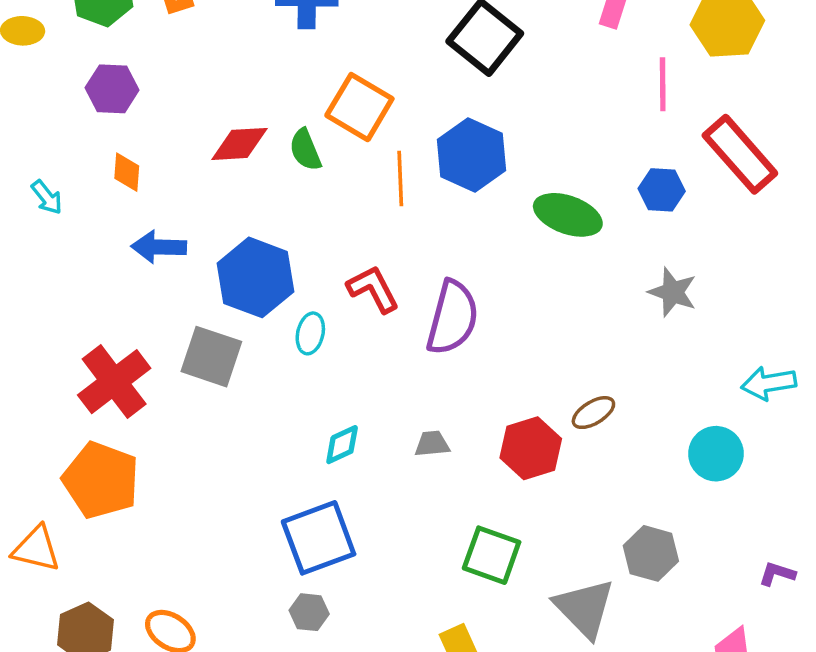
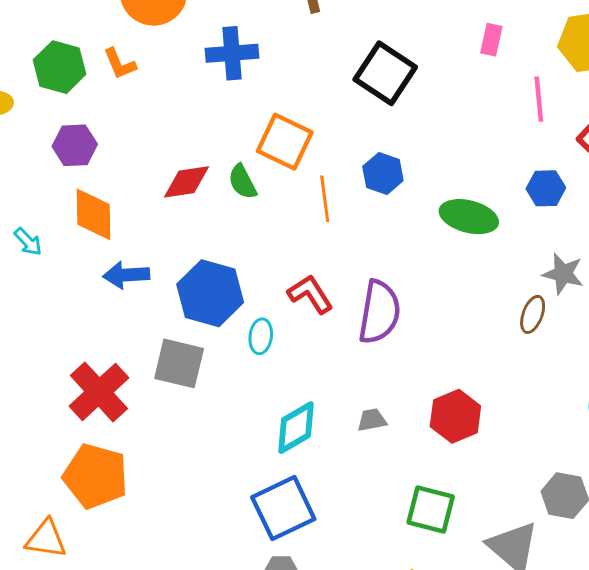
blue hexagon: (471, 155) -> (383, 173), size x0.7
orange diamond: (127, 172) -> (93, 214), size x1.6
brown ellipse: (593, 413) -> (533, 314), moved, turned -33
cyan diamond: (342, 445) -> (296, 428), size x1.5

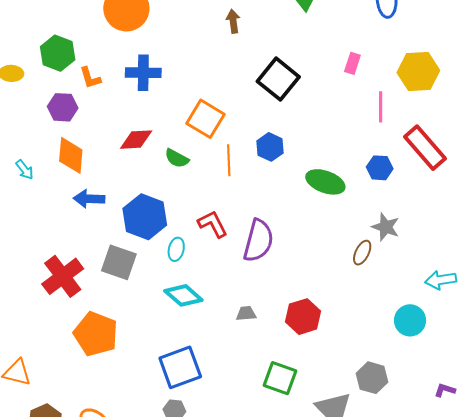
blue cross: (232, 53) -> (143, 73), moved
orange L-shape: (120, 64) -> (90, 78), moved
green semicircle: (242, 182) -> (177, 158), moved, turned -40
cyan diamond: (296, 428) -> (183, 295), moved, turned 66
orange pentagon: (95, 476) -> (96, 334), moved

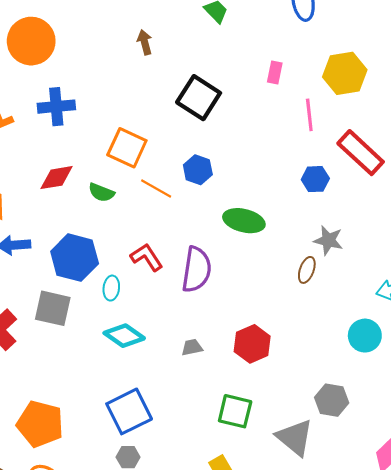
orange line: (229, 160) -> (156, 188), turned -52
green ellipse: (325, 182) -> (244, 221), moved
orange pentagon: (96, 334) -> (40, 424), moved

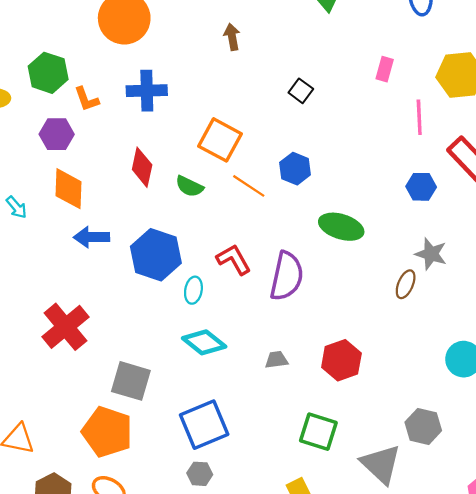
brown arrow: (145, 42) -> (232, 37), moved
black square: (199, 98) -> (301, 91), size x0.5
red diamond: (57, 178) -> (142, 167), turned -72
gray square: (53, 308) -> (131, 381), moved

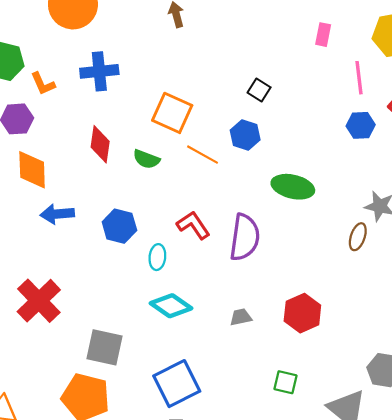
black square: (301, 91) -> (259, 90), moved
blue hexagon: (421, 187) -> (361, 125), moved
blue hexagon: (156, 255) -> (119, 226), size x0.7
green square: (318, 432) -> (285, 382), size x0.7

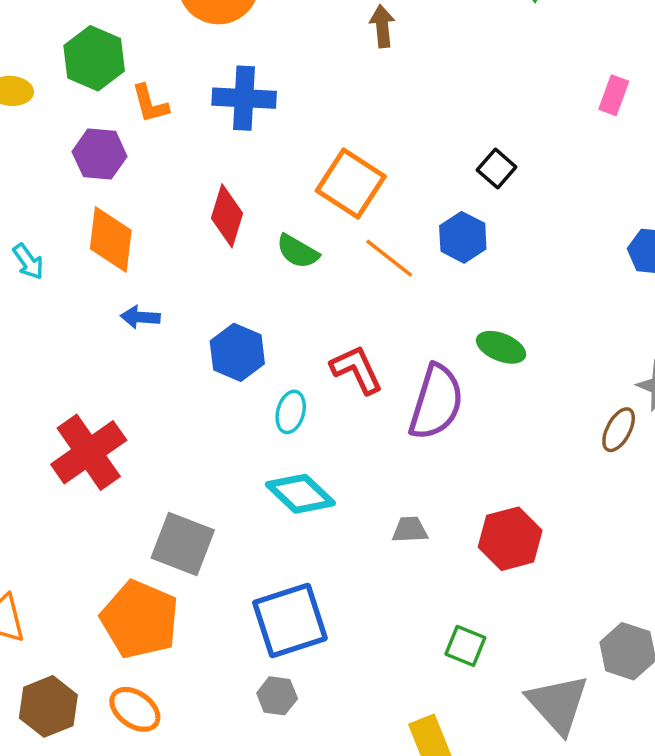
green ellipse: (293, 187) -> (501, 347), moved, size x0.7
blue arrow: (57, 214) -> (140, 317), size x0.7

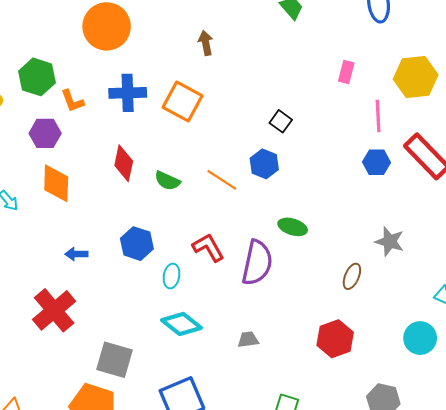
orange square: (351, 184) -> (183, 102), moved
blue arrow: (140, 317) -> (76, 254), moved
brown ellipse: (619, 430) -> (352, 276), moved
red hexagon: (510, 539) -> (335, 339), moved

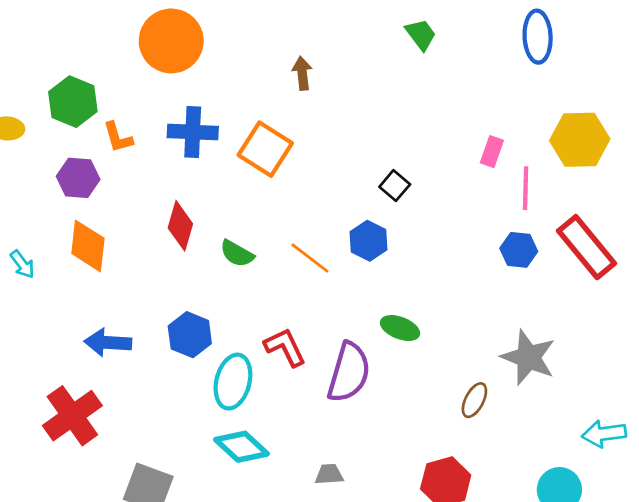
pink rectangle: (346, 72) -> (492, 152), moved
gray star: (390, 242) -> (528, 357), size x1.4
blue arrow: (76, 254) -> (108, 343), size x1.5
cyan ellipse: (172, 276) -> (233, 382), size x1.6

